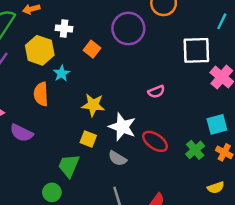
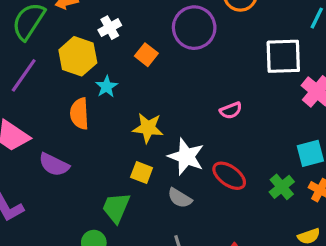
white cross: (64, 29) -> (110, 28), turned -35

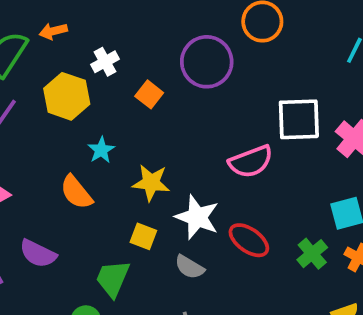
white square: (283, 56) -> (299, 119), moved
cyan star: (107, 87) -> (101, 150), moved
pink semicircle: (231, 110) -> (251, 162), size x1.6
orange semicircle: (79, 114) -> (76, 192), moved, turned -36
purple semicircle: (54, 165) -> (38, 254), moved

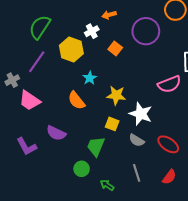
orange arrow: (53, 31) -> (109, 15), moved
red ellipse: (249, 240) -> (168, 144), moved

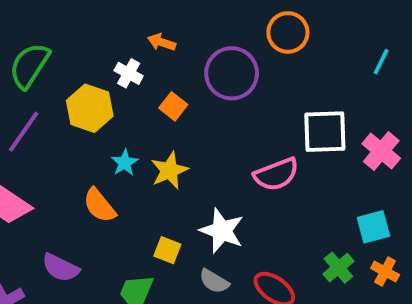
orange arrow: (109, 15) -> (162, 42), turned 32
white cross: (92, 31) -> (129, 73), turned -32
yellow star: (116, 95) -> (169, 170), moved, turned -30

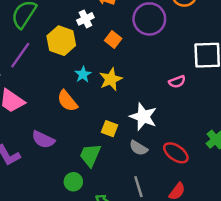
white cross: (129, 73) -> (85, 19), turned 35
pink semicircle: (276, 174) -> (177, 82), size x0.6

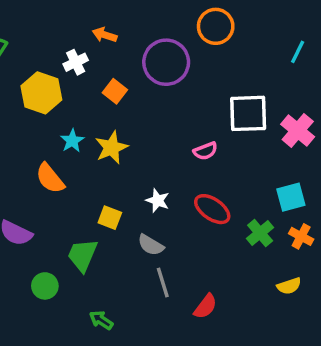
white star: (143, 117) -> (158, 201), size x0.6
red ellipse: (176, 153) -> (212, 209), moved
green circle: (73, 182) -> (45, 286), moved
gray line: (138, 187) -> (163, 283), moved

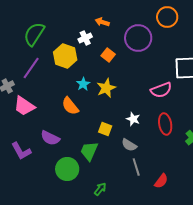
pink semicircle: (205, 151) -> (161, 90), size x1.5
red ellipse: (212, 209) -> (165, 124), turned 45
green circle: (45, 286) -> (67, 169), size x1.5
green arrow: (101, 320) -> (100, 189), turned 96

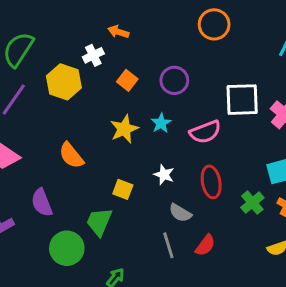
purple circle: (138, 38) -> (174, 80), moved, size x0.7
cyan star: (83, 84) -> (161, 123), moved
purple semicircle: (50, 138) -> (42, 203), turned 42
gray semicircle: (129, 145) -> (180, 213), moved
red semicircle: (161, 181) -> (205, 245), moved

